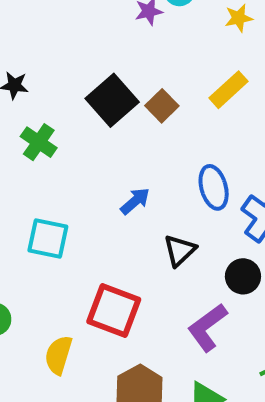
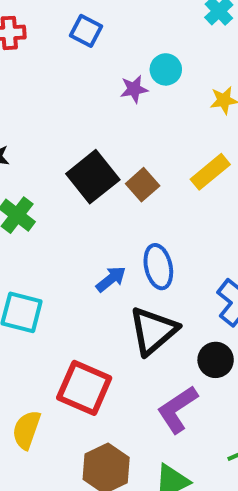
blue ellipse: (214, 187) -> (158, 267), moved
black triangle: (180, 250) -> (153, 331), size x1.5

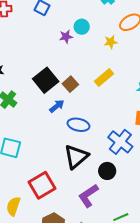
blue ellipse: (158, 267) -> (78, 125), turned -65
blue arrow: (111, 279) -> (57, 106), moved
red square: (84, 388) -> (42, 185), turned 36

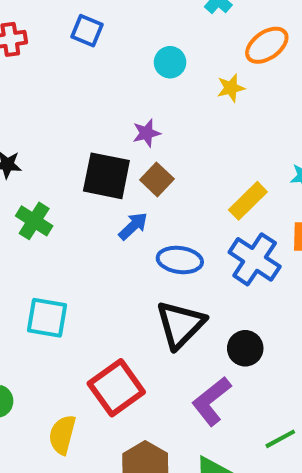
purple star: (66, 37) -> (146, 133), moved
yellow rectangle: (104, 77) -> (248, 201), moved
black square: (46, 80) -> (106, 176), turned -35
blue cross: (120, 142) -> (255, 259), moved

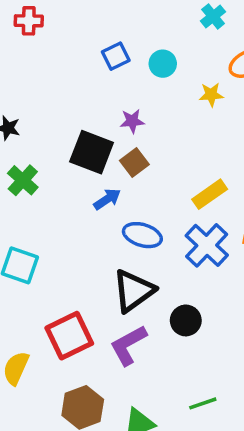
blue square: (87, 31) -> (116, 56), moved, turned 32
purple L-shape: (211, 401) -> (128, 345), moved

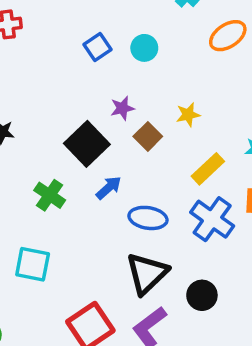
yellow star: (211, 95) -> (188, 115), moved
black square: (92, 152) -> (87, 144), turned 33
brown square: (134, 162) -> (148, 136), moved
green cross: (23, 180) -> (50, 195), moved

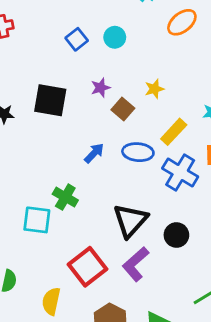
black square: (87, 144) -> (50, 100), moved, turned -32
green cross: (50, 195) -> (65, 197), moved
blue ellipse: (148, 218) -> (138, 152), moved

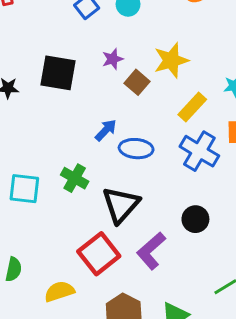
yellow star: (154, 89) -> (171, 60), size x1.6
blue ellipse: (138, 152) -> (136, 149), moved
cyan square: (37, 220) -> (24, 189), moved
black triangle: (130, 221) -> (121, 205), moved
yellow semicircle: (51, 301) -> (59, 291), turned 60

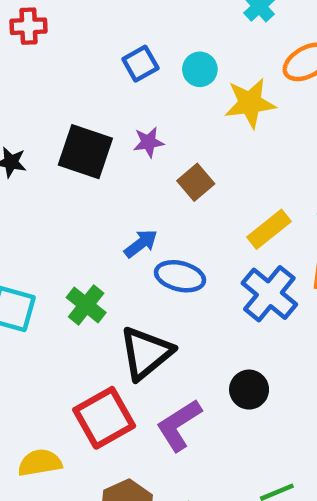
purple star: (113, 59) -> (148, 142), moved
yellow star: (171, 60) -> (250, 103), moved

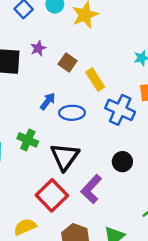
yellow rectangle: (269, 229) -> (95, 79), moved, turned -70

